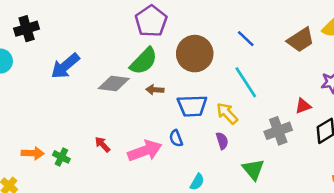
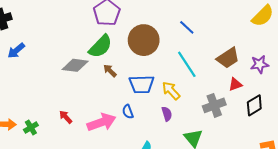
brown trapezoid: (301, 40) -> (228, 58), moved
blue arrow: (65, 66) -> (16, 51), moved, size x0.7
brown arrow: (155, 90) -> (110, 71), turned 40
green cross: (61, 157) -> (31, 128), turned 32

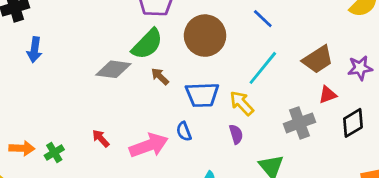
blue arrow: (16, 51) -> (35, 50), turned -42
cyan line: (187, 64) -> (263, 68), turned 72

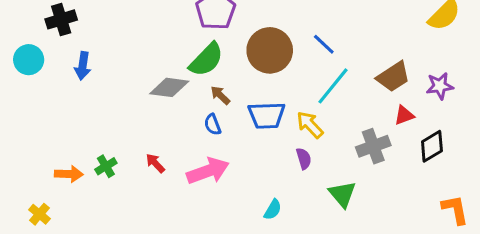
blue line: (263, 19) -> (324, 44), moved
blue semicircle: (184, 131) -> (213, 125), moved
green cross: (54, 153) -> (106, 166), moved

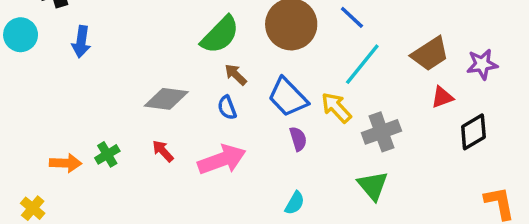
gray diamond: (169, 87) -> (166, 99), moved
blue trapezoid: (267, 115) -> (288, 97), turned 48
gray cross: (373, 146) -> (381, 132), moved
purple semicircle: (304, 159) -> (298, 139), moved

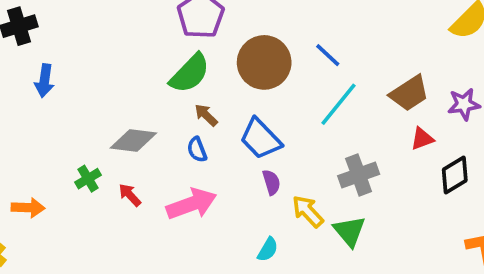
yellow arrow: (336, 108) -> (308, 211), moved
green cross: (107, 154) -> (88, 179), moved

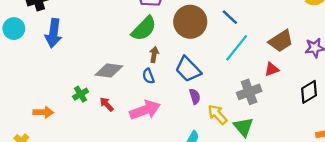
blue arrow: (44, 81) -> (53, 33), size x1.4
brown arrow: (206, 115) -> (154, 55), turned 56
red triangle: (422, 139) -> (272, 69), moved

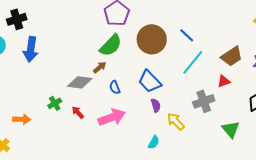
brown arrow: (154, 55) -> (100, 67), moved, turned 40
green triangle: (243, 127) -> (231, 129), moved

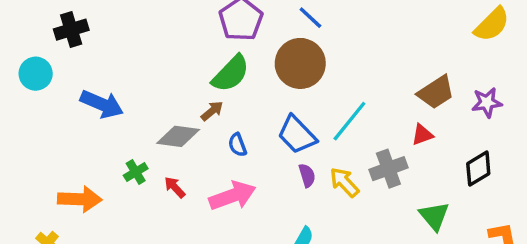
blue line: (187, 35) -> (310, 18), moved
blue arrow: (31, 49) -> (102, 104), moved, turned -75
cyan line: (193, 62) -> (349, 121), moved
orange arrow: (22, 119) -> (80, 199), size x1.4
yellow arrow: (176, 121) -> (344, 182), moved

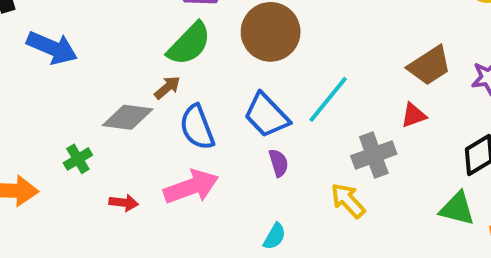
blue arrow: (102, 104) -> (52, 48), moved
blue semicircle: (237, 145) -> (197, 127), size x1.6
yellow arrow: (344, 182) -> (348, 201), moved
red arrow: (175, 187) -> (124, 203), moved, turned 140
green triangle: (434, 216) -> (457, 209), moved, turned -36

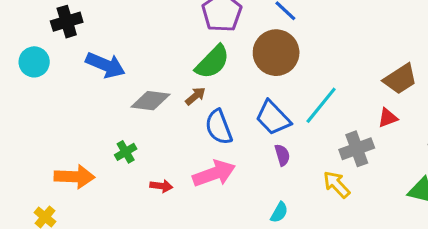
gray diamond: (128, 117) -> (150, 101), moved

